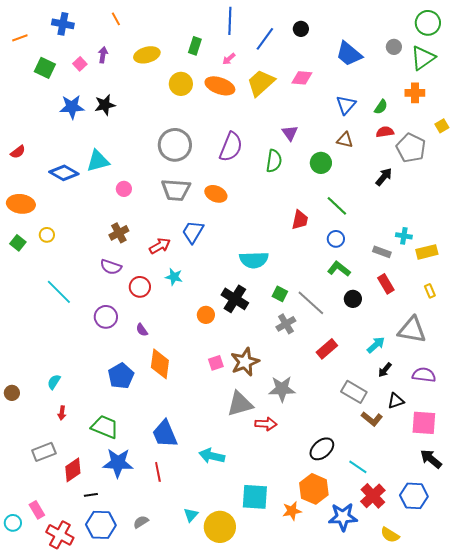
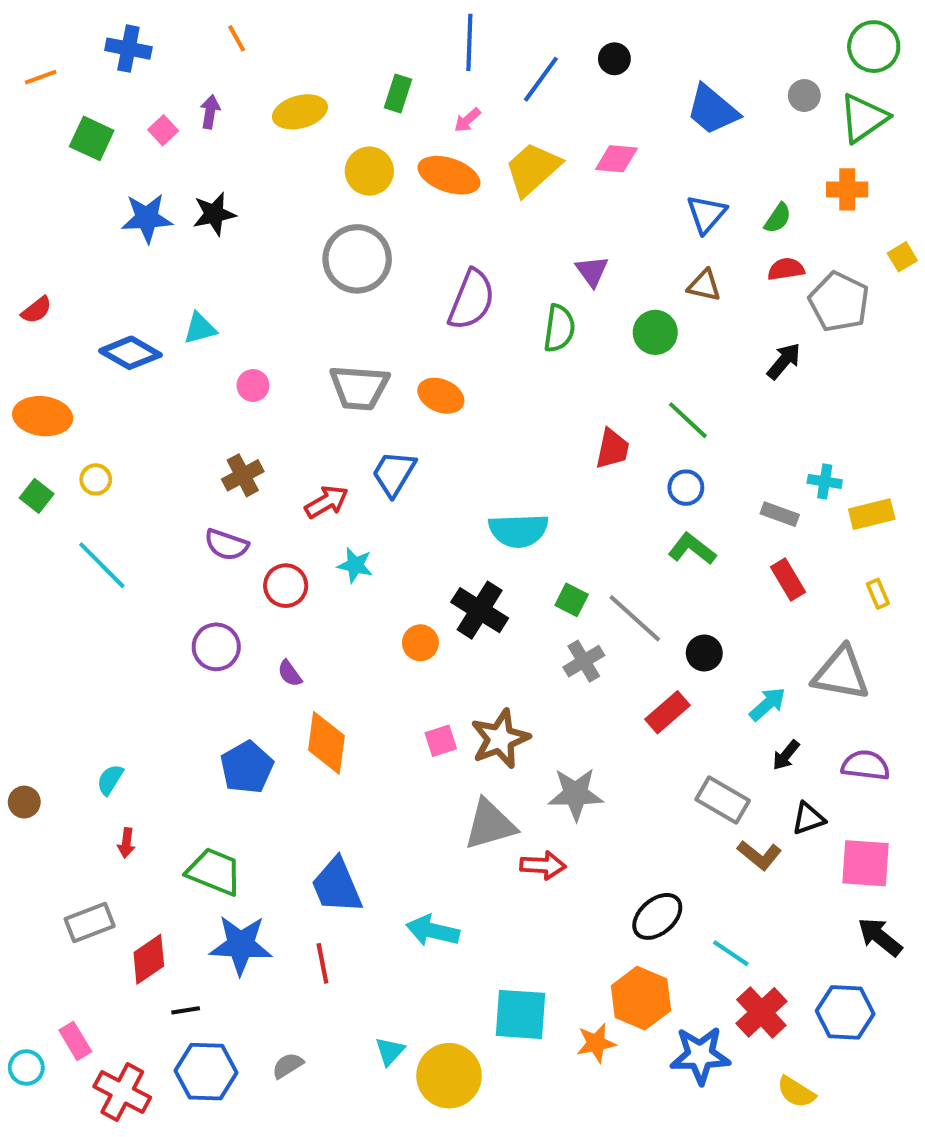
gray circle: (175, 145) -> (357, 259), moved
cyan triangle: (98, 161) -> (200, 328), size x0.7
cyan line: (59, 292) -> (102, 565), moved
black circle: (353, 299) -> (704, 653), moved

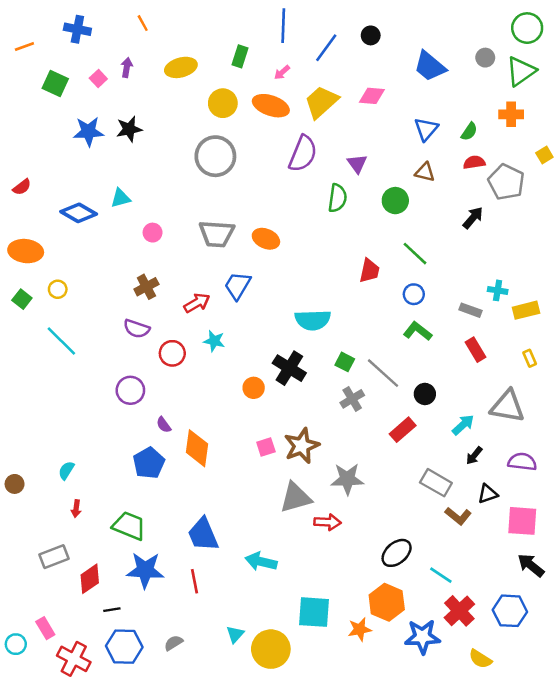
purple semicircle: (471, 300) -> (303, 154), moved
purple semicircle: (290, 673) -> (164, 425), moved

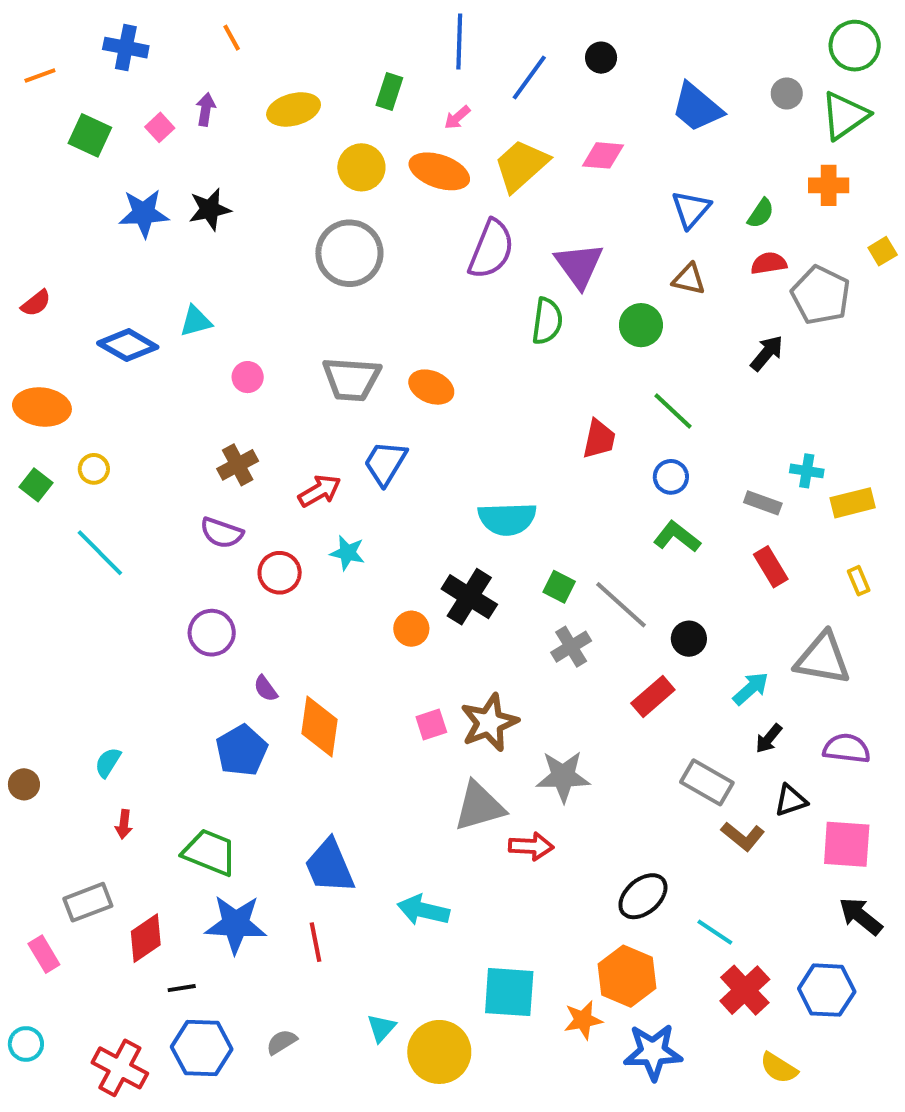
purple triangle: (357, 164) -> (579, 265), size x1.5
pink rectangle: (45, 628) -> (44, 954), moved
blue star: (422, 637) -> (653, 1052), moved

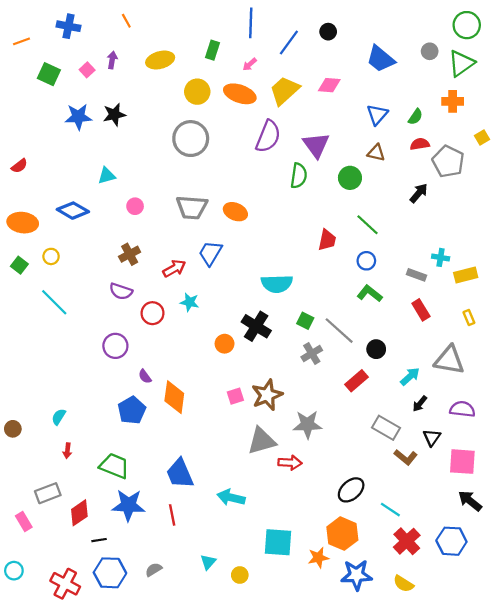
blue diamond: (128, 345) -> (73, 211), moved
black triangle: (791, 800) -> (432, 438), turned -36
yellow circle: (439, 1052) -> (240, 575), size x0.5
yellow semicircle: (779, 1068) -> (403, 584), moved

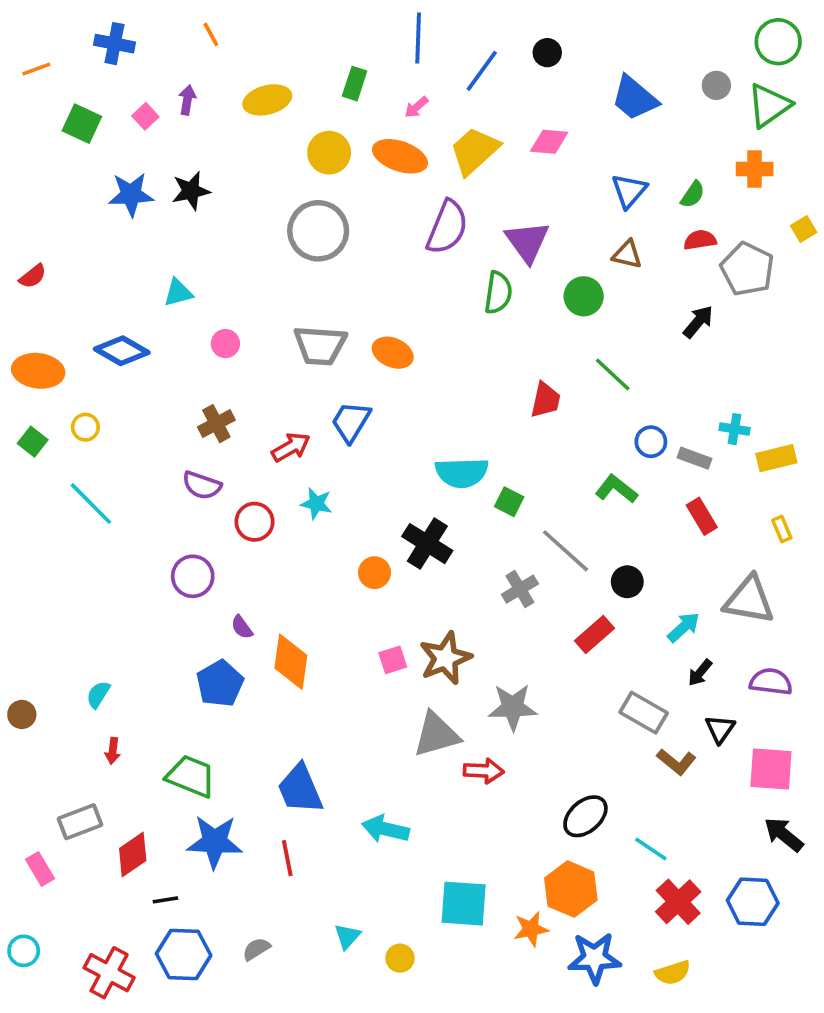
blue circle: (366, 261) -> (651, 442), moved
green square: (305, 321) -> (509, 502), moved
yellow semicircle: (403, 584) -> (673, 973), turned -50

